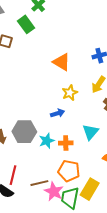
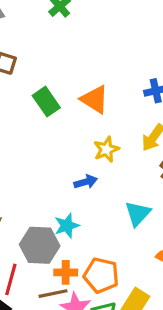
green rectangle: (26, 24) -> (46, 102), moved
gray hexagon: (24, 132) -> (40, 245), moved
orange cross: (66, 143) -> (66, 272), moved

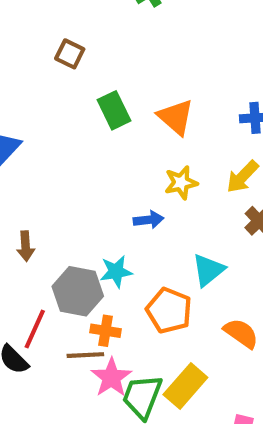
orange pentagon: (101, 275) -> (169, 311), moved

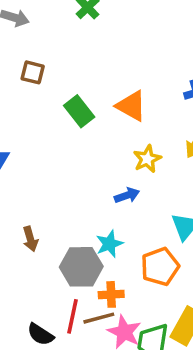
orange pentagon: (169, 311) -> (160, 267), turned -30
red line: (35, 329) -> (72, 316), moved

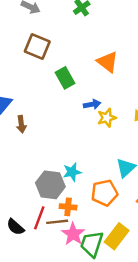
brown square: (33, 72) -> (37, 47), size x1.5
orange triangle: (131, 106) -> (108, 62), moved
blue arrow: (127, 195) -> (92, 104), moved
brown arrow: (30, 239) -> (21, 124), moved

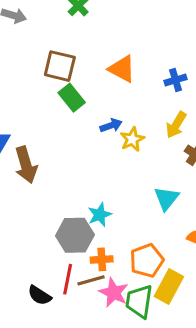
brown square: (37, 47) -> (60, 66), moved
brown arrow: (21, 124) -> (26, 165), size x1.6
orange pentagon: (104, 193) -> (147, 260), moved

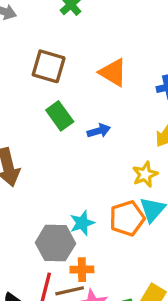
green rectangle: (72, 98) -> (60, 116), moved
yellow star: (132, 139) -> (145, 174), moved
orange pentagon: (147, 260) -> (127, 218), moved

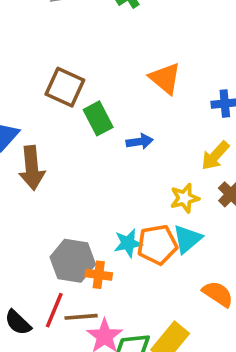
brown square: (49, 66) -> (65, 87), moved
cyan star: (82, 223) -> (128, 243), moved
orange cross: (82, 270) -> (99, 275), moved

